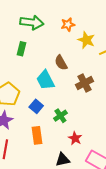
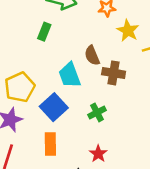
brown cross: (85, 83) -> (114, 73), moved, turned 30
blue square: (36, 106) -> (54, 107), size x1.5
green cross: (60, 116) -> (97, 112), moved

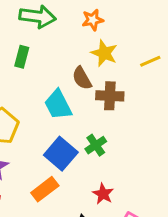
yellow star: (128, 31) -> (104, 53), moved
blue square: (54, 107) -> (61, 154), moved
orange rectangle: (50, 144) -> (45, 189), turned 60

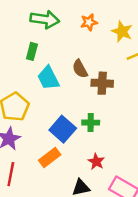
yellow star: (104, 53) -> (122, 31), moved
cyan trapezoid: (58, 105) -> (48, 78), moved
green cross: (96, 145) -> (91, 123), turned 35

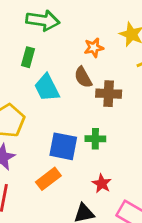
orange star: (89, 22) -> (94, 48), moved
blue square: (63, 129) -> (63, 146), turned -30

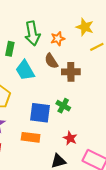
green arrow: (43, 20) -> (32, 33), moved, turned 75
green cross: (95, 139) -> (63, 106), turned 32
orange rectangle: (48, 179) -> (31, 137), turned 48

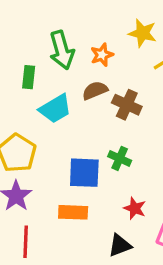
brown semicircle: (51, 61) -> (95, 90), turned 105
cyan trapezoid: (25, 70) -> (55, 109), turned -85
brown cross: (71, 72) -> (127, 105), turned 30

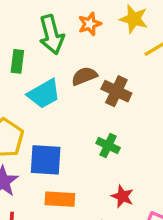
orange star: (102, 55) -> (90, 24), moved
blue square: (84, 173) -> (46, 160), moved

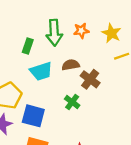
green cross: (108, 145) -> (72, 102), moved

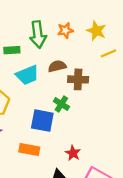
green rectangle: (28, 46) -> (12, 50), turned 72
brown cross: (90, 79) -> (78, 79), turned -30
blue square: (33, 116) -> (42, 121), moved

